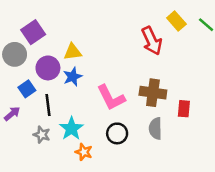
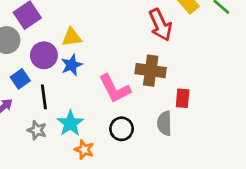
brown cross: (153, 93) -> (151, 71), moved
red rectangle: (184, 109) -> (183, 98), moved

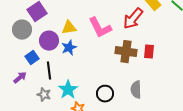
red arrow: (160, 25) -> (133, 19), turned 65
pink L-shape: (115, 89) -> (100, 28), moved
red rectangle: (183, 98) -> (149, 52), moved

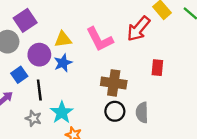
brown cross: (126, 52) -> (114, 83), moved
black circle: (105, 94) -> (115, 111), moved

